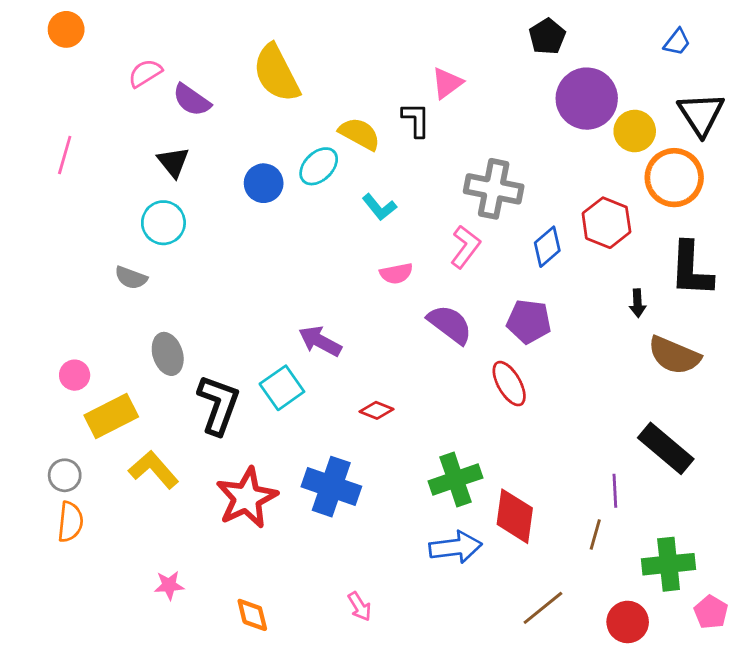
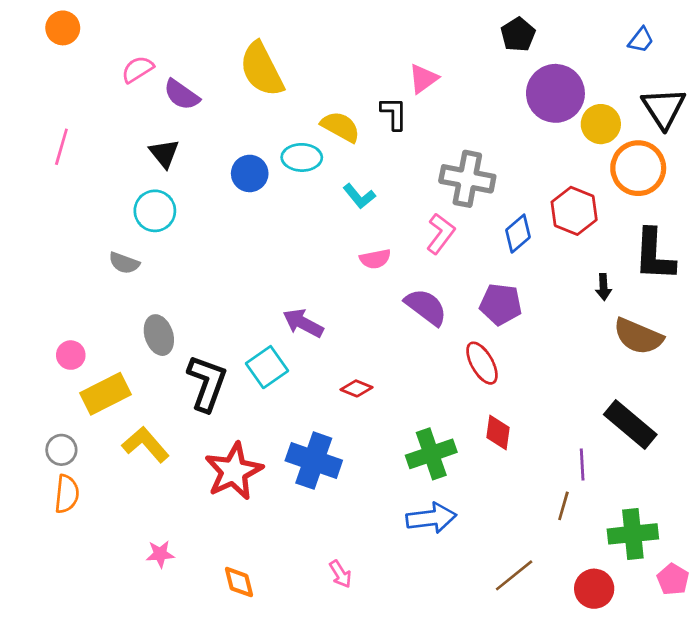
cyan ellipse: (319, 166) -> (302, 157), turned 45
red diamond: (515, 516) -> (498, 432), moved, size x0.7

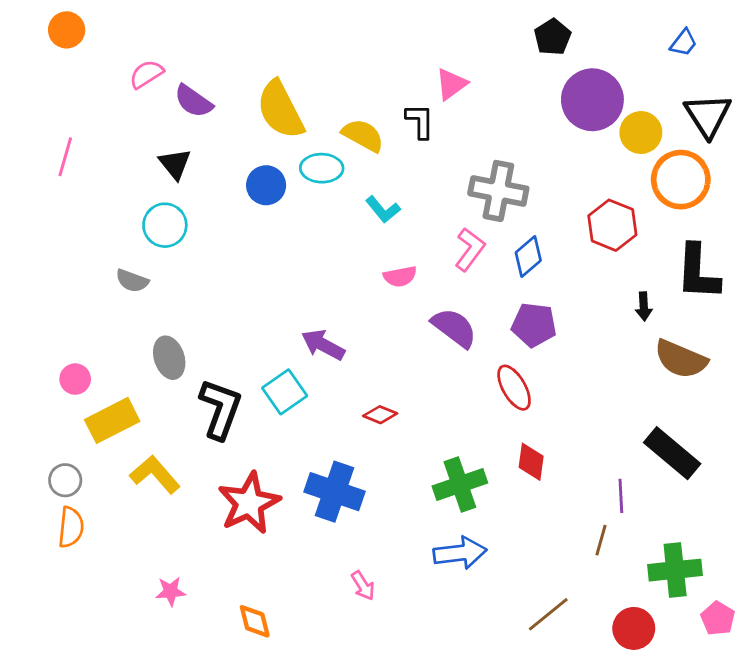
yellow semicircle: (262, 69) -> (280, 110), moved
blue diamond: (518, 234) -> (528, 257), moved
pink arrow: (340, 574) -> (363, 586), moved

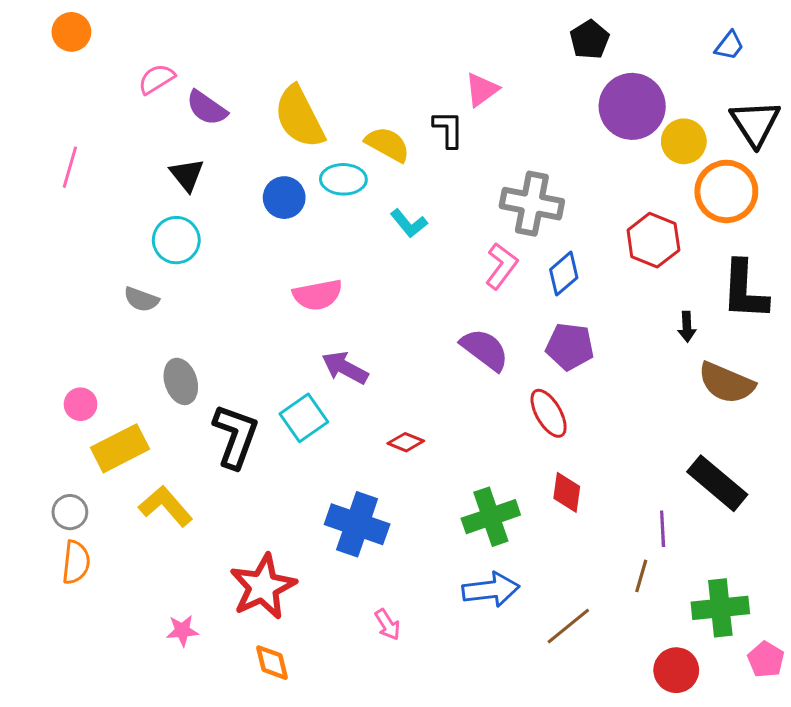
pink semicircle: (400, 276) -> (318, 295), moved, size x1.4
red star: (249, 503) -> (263, 587), moved
brown line: (548, 614) -> (568, 626), moved

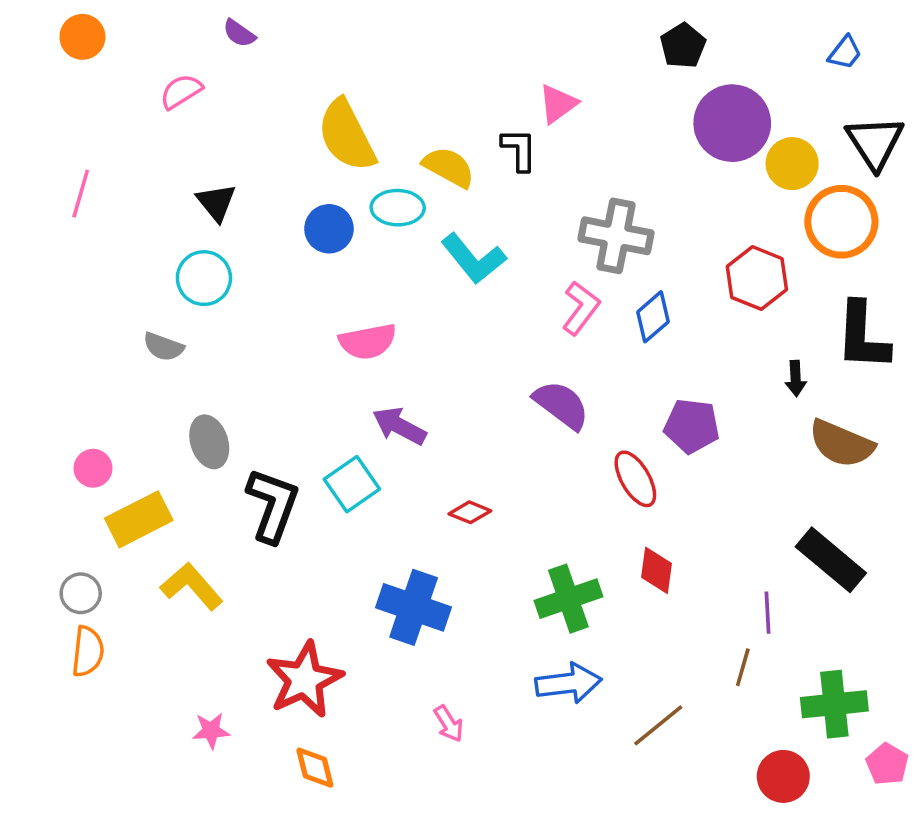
purple semicircle: (207, 108) -> (239, 33), moved, size x0.7
cyan L-shape: (409, 223) -> (473, 259), size x1.5
purple pentagon: (570, 346) -> (692, 426), moved

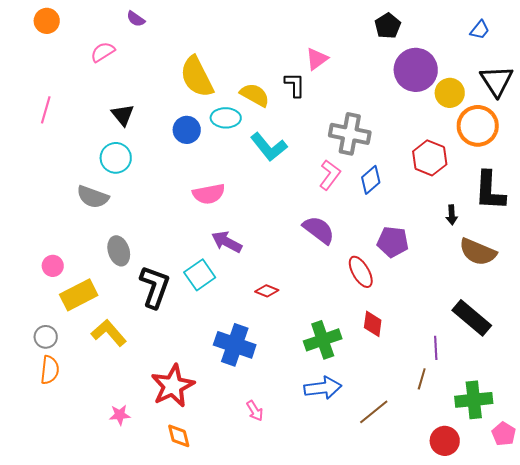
gray semicircle: (163, 347) -> (93, 197), size x1.4

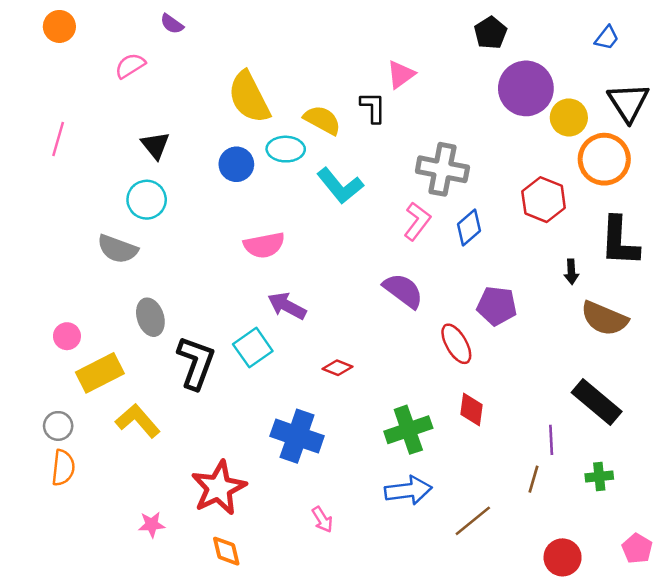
green cross: (474, 400) -> (599, 477), moved, size x0.6

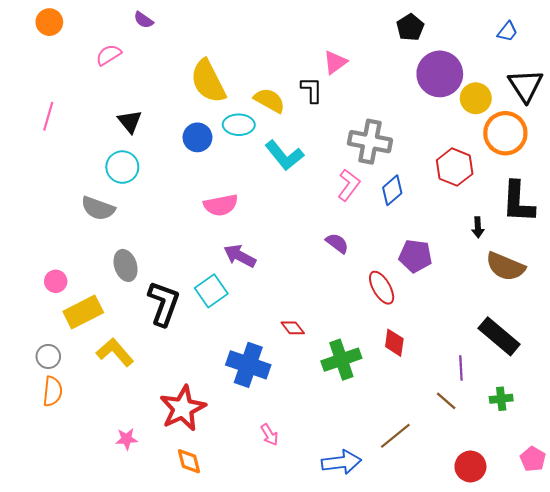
purple semicircle: (403, 291) -> (337, 243), size x0.7
red diamond: (338, 368) -> (293, 328), moved, turned 30
brown line: (533, 479) -> (446, 401), turned -65
blue arrow: (408, 490) -> (341, 462), moved

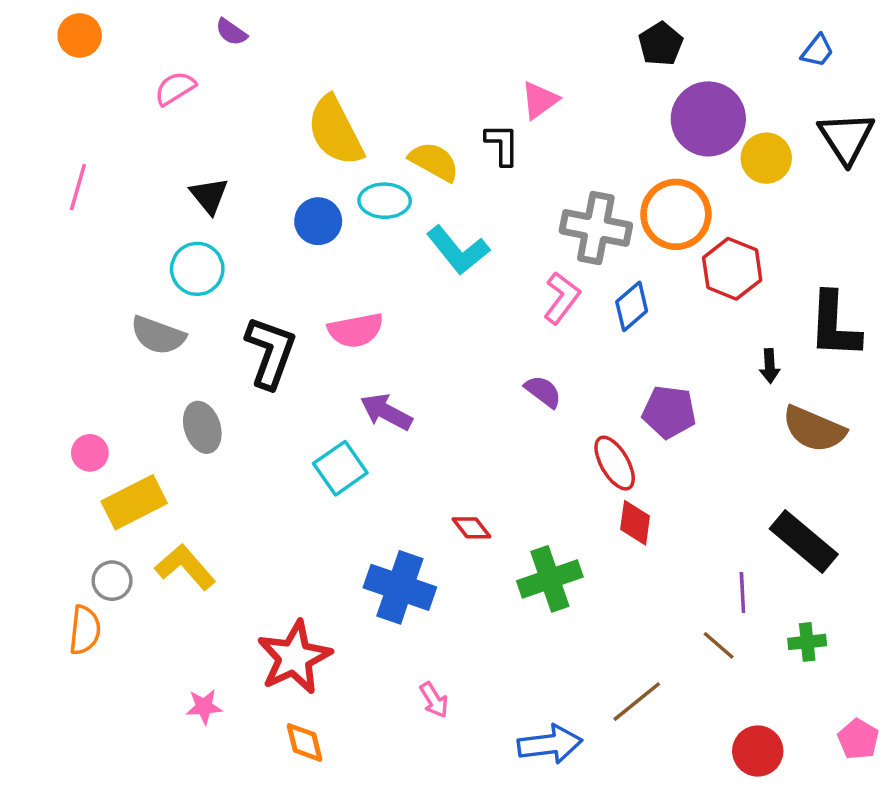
orange circle: (505, 133) -> (676, 214), moved
black L-shape: (164, 304) -> (270, 352), moved
red diamond: (394, 343) -> (635, 523), moved
gray circle: (48, 356) -> (112, 581), moved

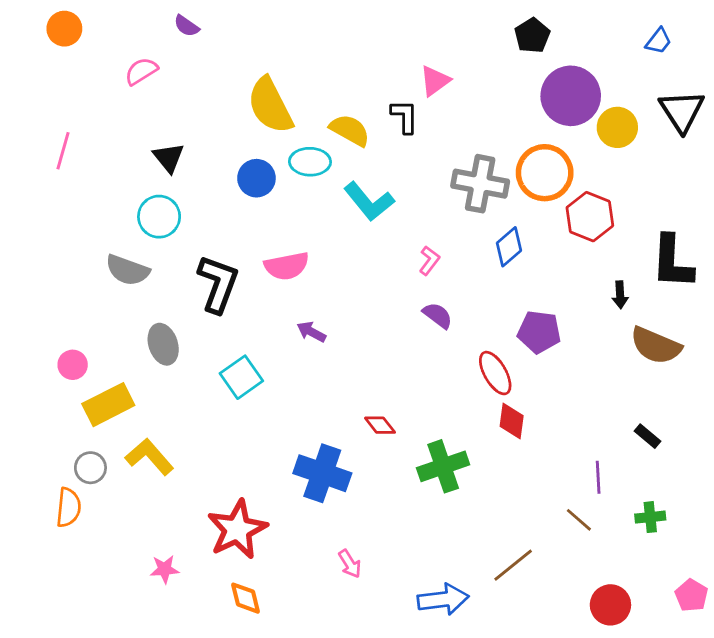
pink L-shape: (562, 298) -> (429, 261), moved, size x0.7
purple arrow: (386, 412) -> (311, 332), size x0.7
cyan square: (340, 468) -> (241, 377), moved
black rectangle: (804, 541) -> (648, 436), size x0.5

